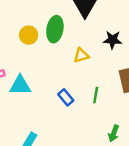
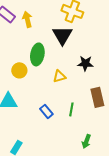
yellow circle: (29, 35) -> (19, 70), moved

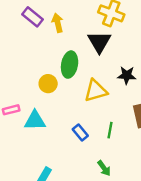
yellow triangle: (59, 76) -> (96, 91), size x1.5
green arrow: (86, 141) -> (104, 168), moved, turned -56

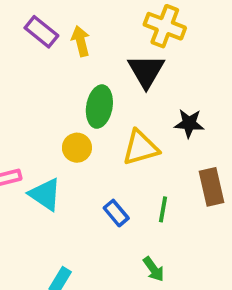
yellow circle: (48, 84) -> (77, 148), moved
cyan triangle: (35, 121) -> (45, 194), turned 35

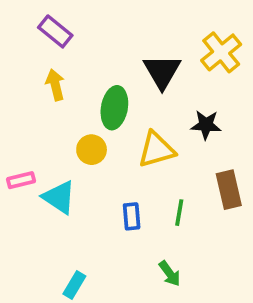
yellow cross: (165, 26) -> (221, 52), moved, turned 30
yellow arrow: (81, 41) -> (55, 85), moved
blue rectangle: (116, 213) -> (132, 216), turned 35

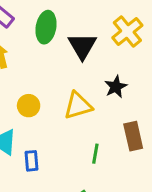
green ellipse: (114, 108) -> (46, 27), moved
black star: (206, 125) -> (116, 87), turned -30
blue rectangle: (132, 216) -> (31, 161), moved

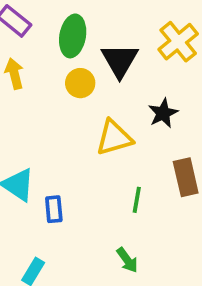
yellow circle: (29, 106) -> (80, 83), moved

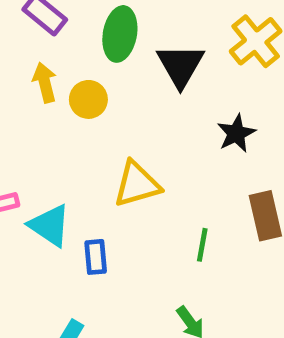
yellow circle: (80, 83) -> (88, 99), moved
yellow triangle: (114, 138) -> (137, 184), moved

